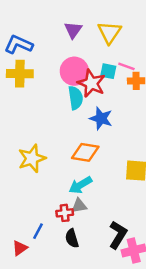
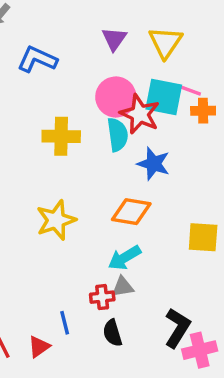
cyan square: (108, 71) -> (164, 97), size x1.6
yellow cross: (20, 74) -> (61, 136), moved
blue line: (38, 231) -> (65, 323), turned -42

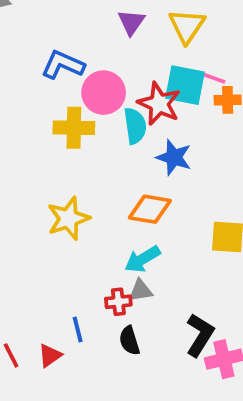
blue L-shape: (37, 59) -> (63, 65), moved
pink circle: (116, 97) -> (104, 93), moved

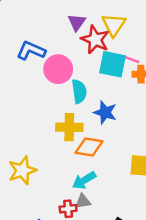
red star: (159, 104) -> (95, 40), moved
yellow cross: (74, 128) -> (69, 127), moved
yellow star: (68, 218) -> (22, 170), moved

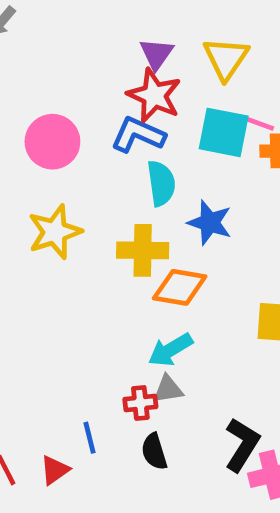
red star: (95, 40) -> (154, 95), moved
blue L-shape: (31, 51) -> (138, 135), moved
pink circle: (58, 69) -> (52, 142), moved
yellow star: (22, 170) -> (55, 232), moved

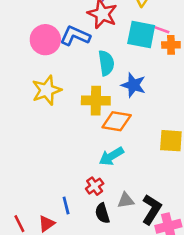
blue L-shape: (138, 135) -> (75, 36), moved
gray triangle: (168, 389) -> (126, 200), moved
red cross: (140, 403) -> (95, 186), turned -30

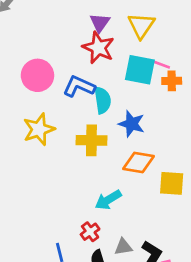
blue L-shape: (75, 36) -> (79, 86), moved
orange diamond: (117, 121) -> (138, 163), moved

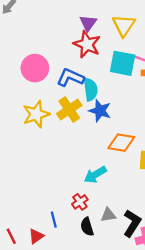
blue star: (132, 124) -> (100, 111), moved
yellow cross: (91, 140) -> (69, 110), moved, turned -35

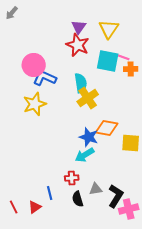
blue L-shape: (70, 78) -> (45, 78), moved
yellow cross: (69, 110) -> (88, 98), moved
blue star: (100, 111) -> (89, 137), moved
red cross: (80, 202) -> (72, 178), turned 32

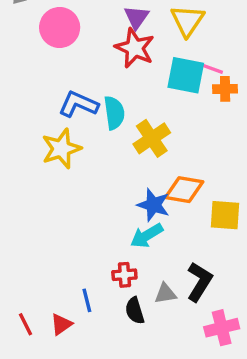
pink circle: (34, 65) -> (60, 28), moved
cyan semicircle: (81, 83) -> (114, 113), moved
black L-shape: (116, 196) -> (199, 282), moved

